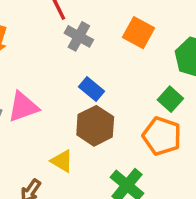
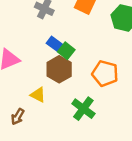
green square: (170, 99) -> (66, 51), moved

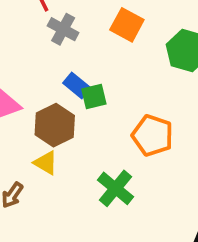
green square: (66, 51) -> (94, 97), turned 35
brown hexagon: (59, 69) -> (55, 125), moved

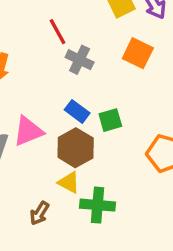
blue rectangle: (77, 85) -> (77, 111), moved
green cross: (115, 188) -> (98, 205), moved, turned -32

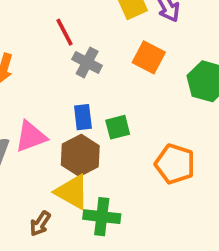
blue rectangle: (77, 111) -> (83, 117), turned 45
yellow triangle: (69, 182) -> (72, 192), size x1.5

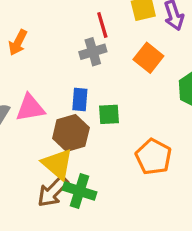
red line: (65, 32) -> (102, 25), moved
gray cross: (87, 62) -> (93, 52), turned 35
brown arrow: (40, 224) -> (53, 192), moved, size x1.5

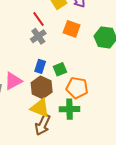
blue rectangle: (80, 100) -> (40, 66), turned 32
orange pentagon: (154, 157) -> (77, 88), moved
green cross: (80, 191) -> (69, 109), moved

